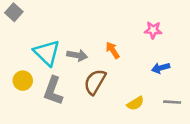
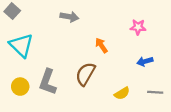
cyan triangle: (47, 53) -> (21, 45), moved
gray arrow: (77, 55) -> (69, 17), moved
yellow circle: (23, 81) -> (20, 87), moved

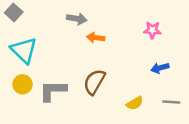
orange arrow: (101, 45) -> (96, 38), moved, turned -49
gray L-shape: (48, 82) -> (53, 91), turned 70
yellow circle: (20, 87) -> (23, 84), moved

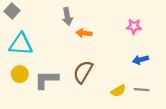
gray arrow: (77, 19) -> (67, 16), turned 70
cyan triangle: (24, 50) -> (21, 44), turned -40
gray line: (171, 102) -> (142, 90), moved

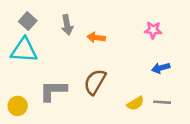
gray square: (12, 11) -> (28, 21), moved
gray arrow: (67, 16) -> (67, 25), moved
yellow circle: (20, 74) -> (18, 106), moved

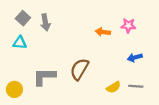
gray arrow: (67, 25) -> (45, 22), moved
orange arrow: (96, 38) -> (103, 32), moved
cyan triangle: (24, 50) -> (20, 43), size x0.6

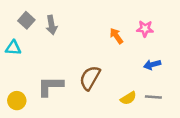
orange arrow: (103, 32) -> (116, 36), turned 48
cyan triangle: (20, 43) -> (13, 48), moved

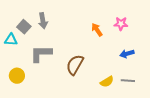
gray square: (26, 20) -> (24, 27), moved
gray L-shape: (50, 86) -> (41, 54), moved
yellow circle: (17, 101) -> (17, 76), moved

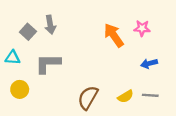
orange arrow: (97, 30) -> (114, 35), size x1.5
cyan triangle: (11, 40) -> (13, 58), moved
brown semicircle: (75, 65) -> (88, 98), moved

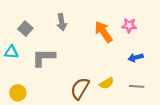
gray arrow: (50, 25) -> (62, 22), moved
yellow circle: (20, 89) -> (18, 93), moved
yellow semicircle: (126, 96) -> (107, 83), moved

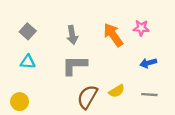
gray arrow: (62, 22) -> (72, 35), moved
cyan triangle: (11, 52) -> (28, 62), moved
gray L-shape: (44, 58) -> (75, 65), moved

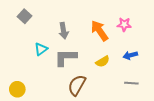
gray square: (28, 31) -> (24, 16), moved
cyan triangle: (28, 62) -> (41, 49), moved, turned -40
yellow semicircle: (117, 91) -> (103, 61), moved

